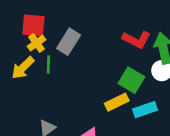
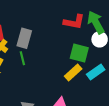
green line: (48, 64) -> (22, 58), moved

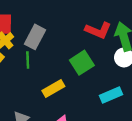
green square: (79, 53) -> (82, 63), moved, turned 30
yellow rectangle: (73, 73) -> (53, 88), moved

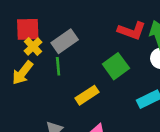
gray rectangle: (35, 37) -> (65, 41), turned 30

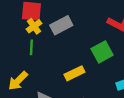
green line: (58, 66) -> (31, 47), moved
yellow arrow: (22, 73) -> (18, 81), moved

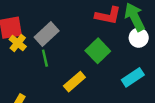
green line: (31, 47) -> (45, 58), moved

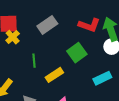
gray rectangle: (47, 34) -> (47, 25), moved
green line: (45, 58) -> (34, 61), moved

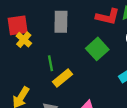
gray rectangle: (47, 25) -> (61, 22), turned -48
yellow rectangle: (54, 75) -> (62, 78), moved

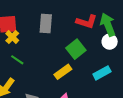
green line: (51, 63) -> (17, 60), moved, turned -48
yellow rectangle: (62, 78) -> (63, 72), moved

